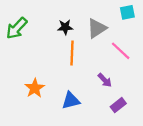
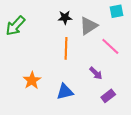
black star: (65, 27) -> (65, 18), moved

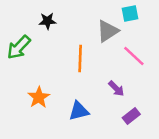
cyan square: (116, 11) -> (130, 14), moved
black star: (65, 18) -> (48, 21), moved
green arrow: (15, 26) -> (19, 47), moved

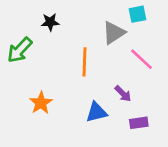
blue triangle: (79, 111) -> (96, 112), moved
purple rectangle: (131, 116) -> (139, 123), turned 30

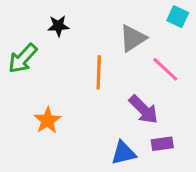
cyan square: (138, 14) -> (178, 17), moved, turned 36
purple arrow: (123, 94) -> (144, 110), size x1.5
blue triangle: (96, 112) -> (123, 153), moved

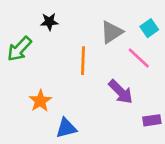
cyan square: (178, 17) -> (149, 28), moved, turned 30
purple rectangle: (162, 144) -> (152, 120), moved
blue triangle: (123, 153) -> (66, 128), moved

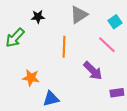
gray triangle: (112, 32) -> (79, 15), moved
orange star: (40, 101) -> (31, 78), turned -30

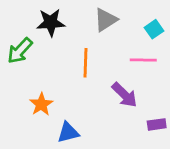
black star: (38, 17) -> (51, 22), size x1.5
pink line: (107, 45) -> (143, 60), turned -42
orange star: (31, 78) -> (41, 104), turned 30

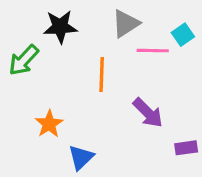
pink line: (143, 60) -> (153, 51), moved
blue triangle: (68, 132) -> (81, 157), turned -30

